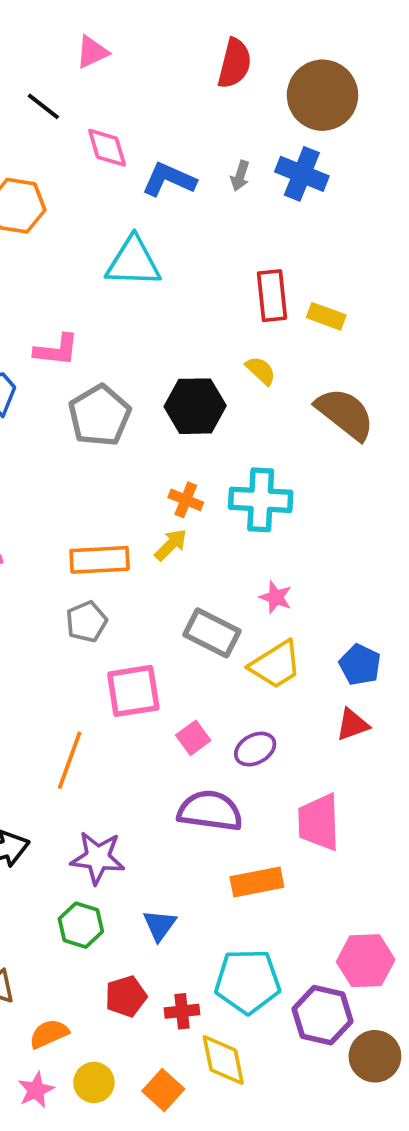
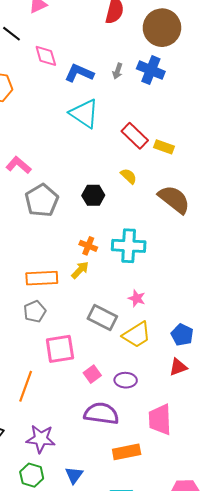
cyan triangle: (133, 262) -> (84, 114), moved, turned 32
red rectangle: (272, 296) -> (135, 136), turned -40
pink L-shape: (56, 350) -> (19, 165), turned -145
black hexagon: (195, 406) -> (93, 195), size x0.7
purple ellipse: (255, 749) -> (126, 380), turned 30

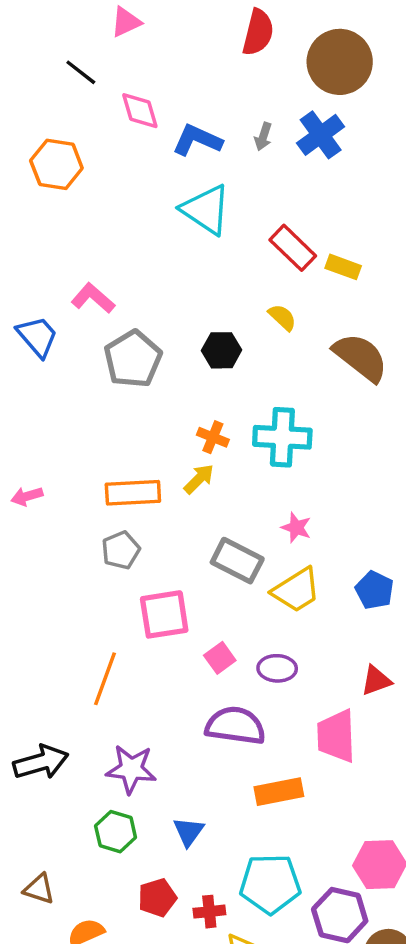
blue cross: (151, 70) -> (321, 135), turned 32
red triangle: (178, 367) -> (376, 680), moved

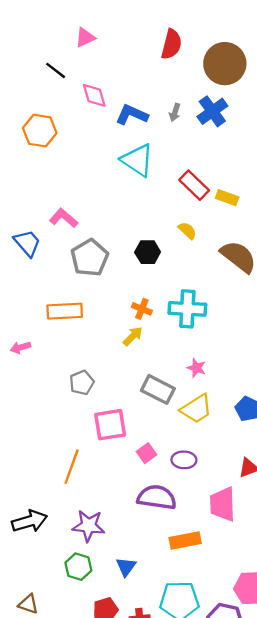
orange rectangle: (133, 493) -> (65, 311), moved

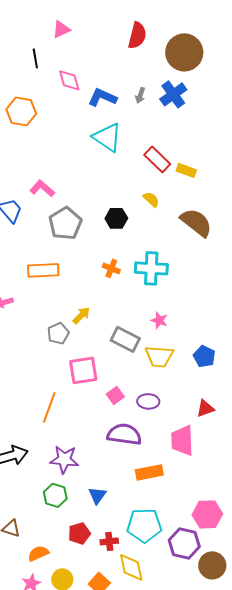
black line: (56, 70) -> (35, 58), turned 42
yellow arrow: (133, 336) -> (81, 315), moved
yellow trapezoid: (196, 409) -> (159, 356), turned 36

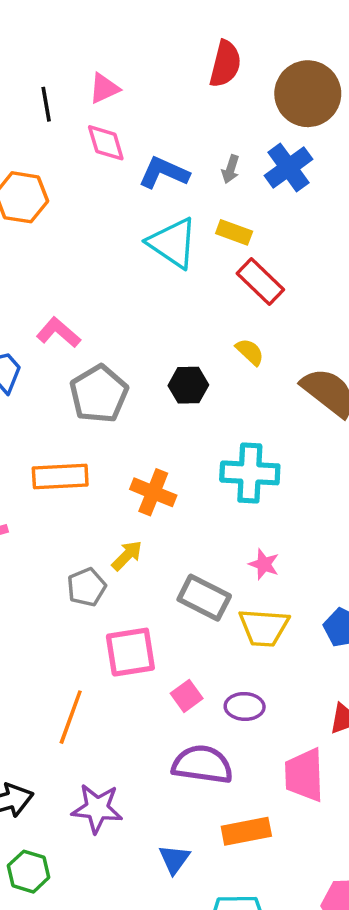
pink triangle: (61, 29) -> (104, 88), moved
yellow rectangle: (186, 170) -> (234, 232), moved
orange cross: (111, 268) -> (153, 492), moved, size x1.4
green hexagon: (55, 495) -> (29, 872), moved
blue triangle: (97, 495) -> (174, 859), moved

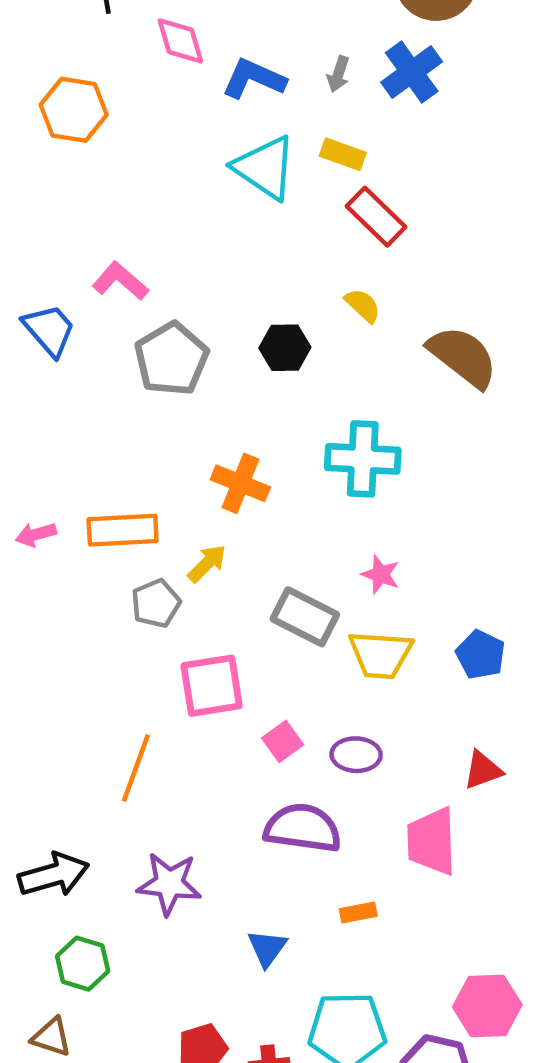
orange rectangle: (60, 476) -> (123, 530), moved
orange rectangle: (246, 831) -> (358, 913), size x0.6

